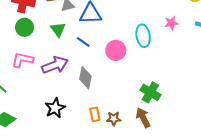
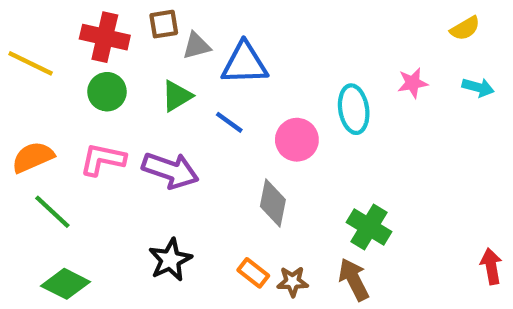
green triangle: (58, 29) -> (177, 96), turned 35
purple arrow: (55, 65) -> (170, 170), turned 40
gray diamond: (85, 78) -> (273, 203), moved
orange rectangle: (95, 114) -> (253, 273), turned -40

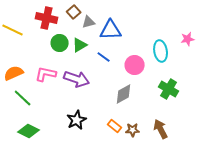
brown square: (164, 24) -> (74, 12), turned -32
green circle: (107, 92) -> (60, 43), moved
gray diamond: (273, 203) -> (124, 94), turned 50
green cross: (369, 227) -> (169, 89), moved

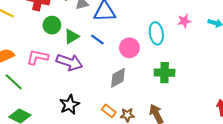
green triangle: (80, 45) -> (72, 36), moved
green cross: (169, 89) -> (165, 73), turned -30

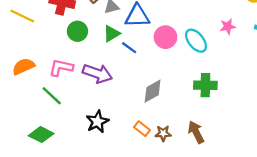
cyan ellipse: (156, 33) -> (196, 41), turned -30
green triangle: (72, 36) -> (111, 34), moved
pink circle: (129, 48) -> (165, 37), moved
green line: (14, 82) -> (52, 96), moved

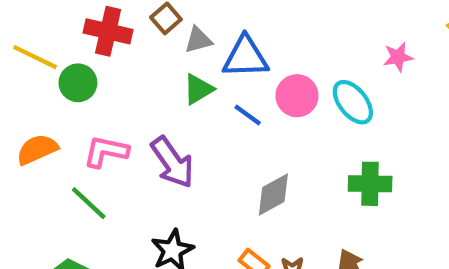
pink star: (228, 27) -> (398, 57), moved
green circle: (77, 31) -> (78, 83), moved
blue line: (129, 48) -> (248, 115), moved
purple arrow: (97, 74) -> (172, 162), turned 36

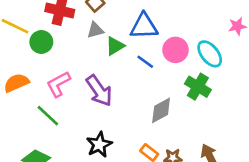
gray triangle: (198, 40) -> (95, 30), moved
pink L-shape: (106, 152) -> (58, 84), turned -40
green cross: (370, 184) -> (198, 87), moved, turned 30

